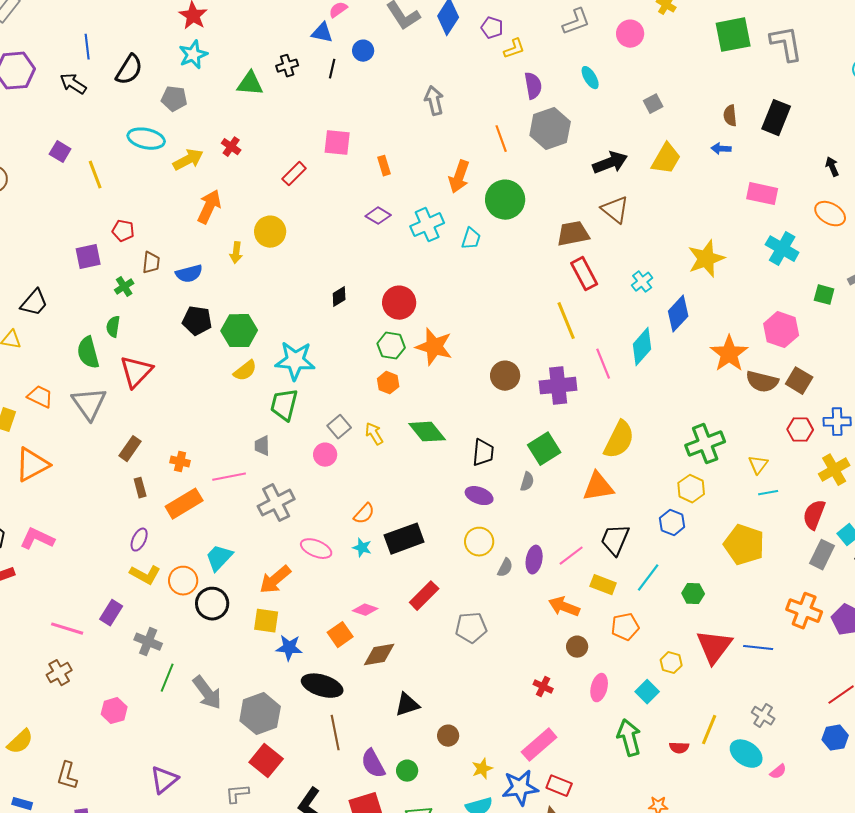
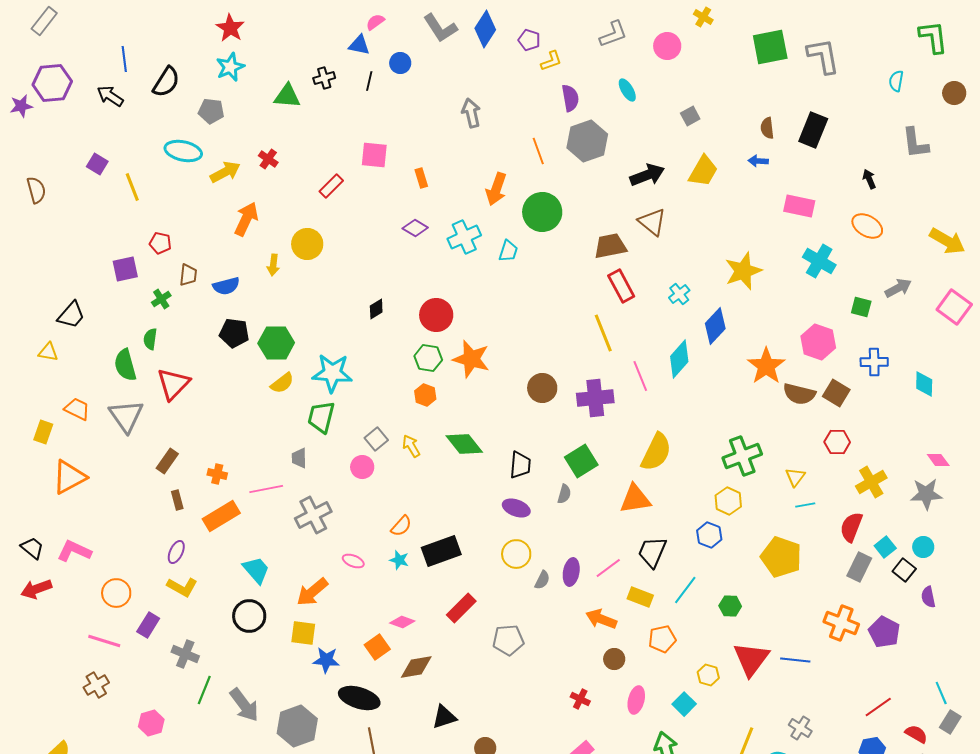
blue cross: (837, 422) -> (874, 362), moved
pink ellipse: (316, 549) -> (353, 561), size x0.7
cyan trapezoid: (219, 558) -> (256, 570), turned 96
orange circle: (183, 581) -> (116, 593), moved

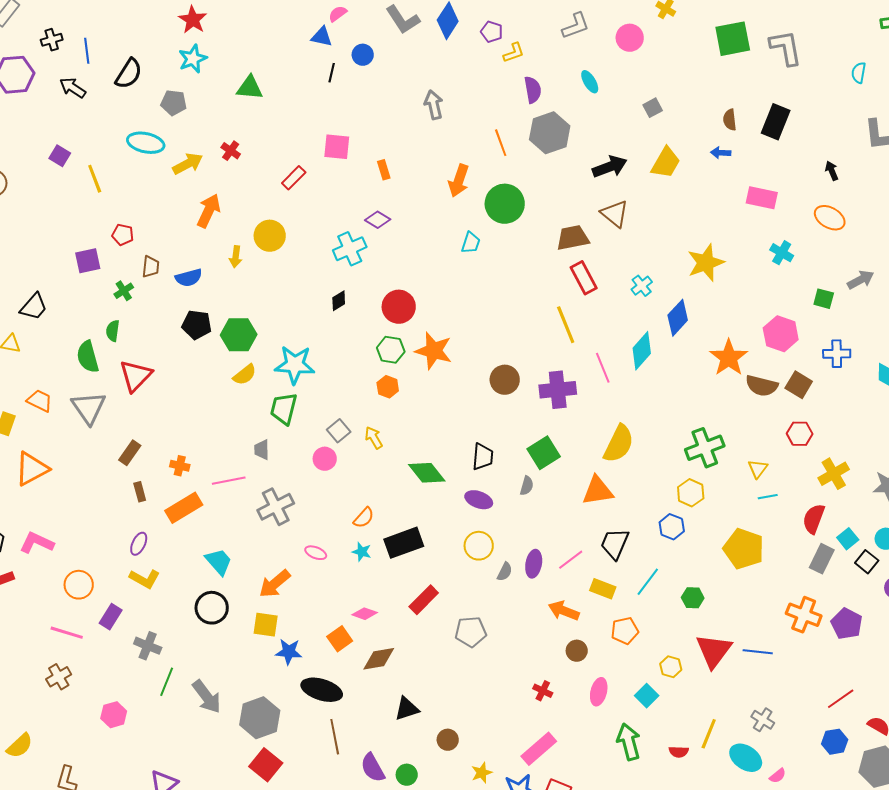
black cross: (324, 78) -> (52, 40), moved
cyan cross: (464, 237) -> (350, 249), moved
cyan cross: (819, 261) -> (782, 253), size x0.7
green diamond: (464, 444) -> (427, 473), moved

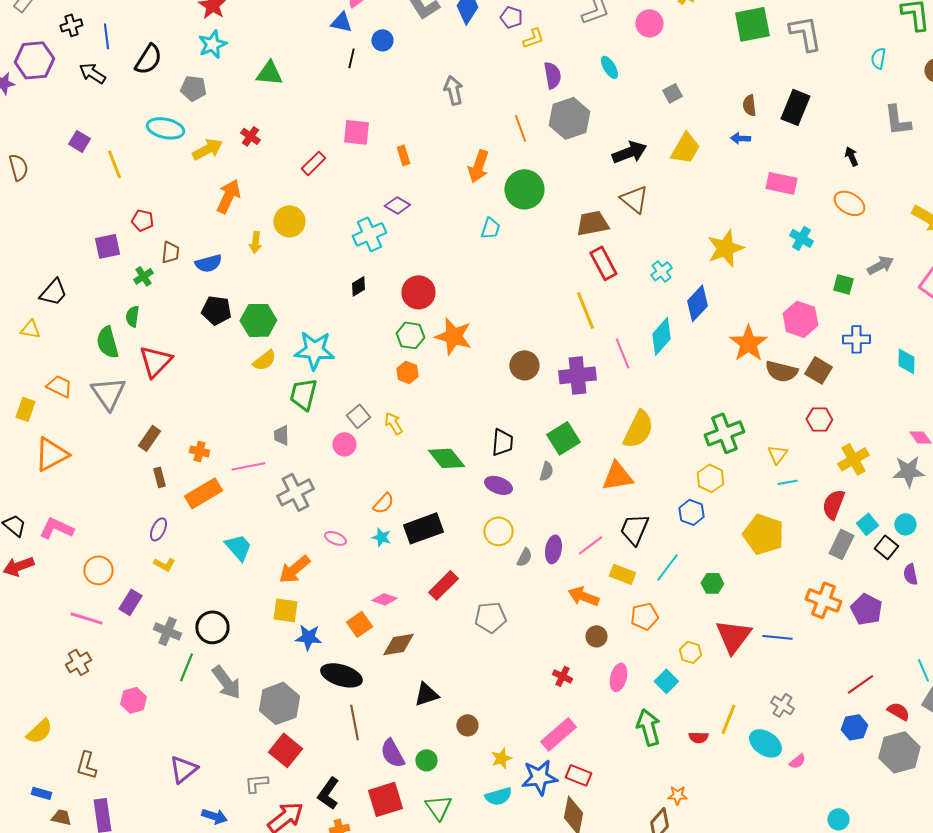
yellow L-shape: (145, 579) -> (164, 564), size x0.7
black circle: (212, 608) -> (212, 627), moved

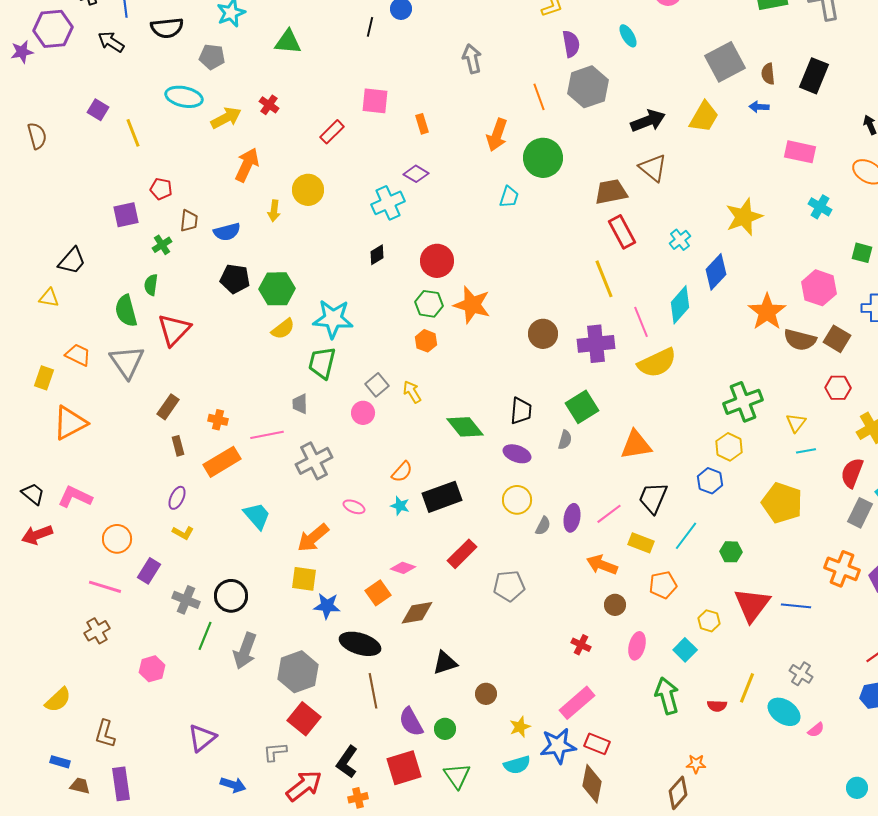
black semicircle: (148, 59) -> (167, 28), turned 52
gray square: (672, 93) -> (725, 62), moved, size x2.0
yellow semicircle: (638, 429) -> (657, 363), moved, turned 39
gray arrow: (226, 682) -> (245, 651), turned 57

